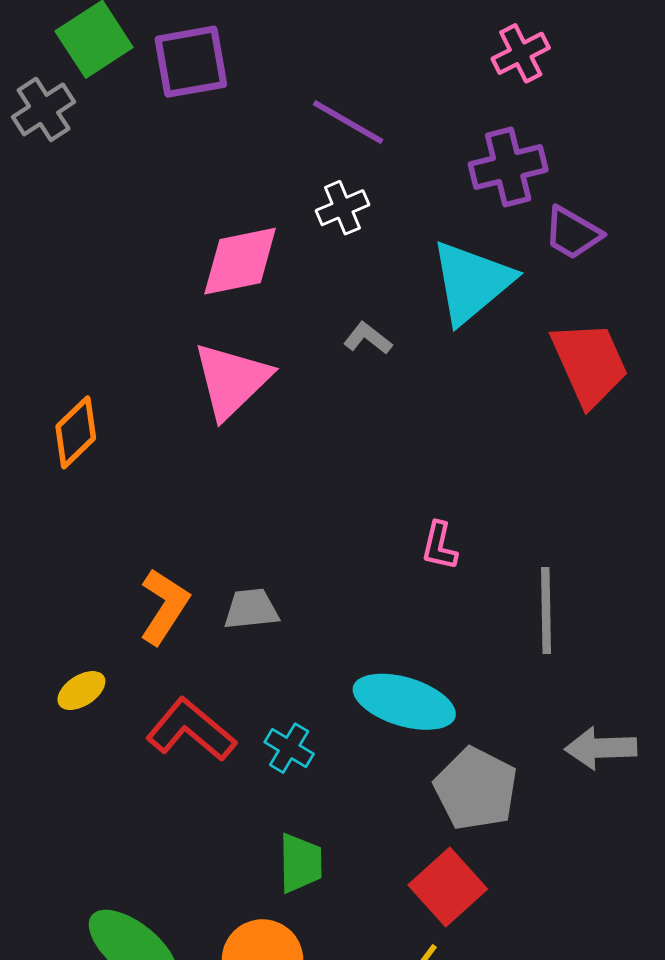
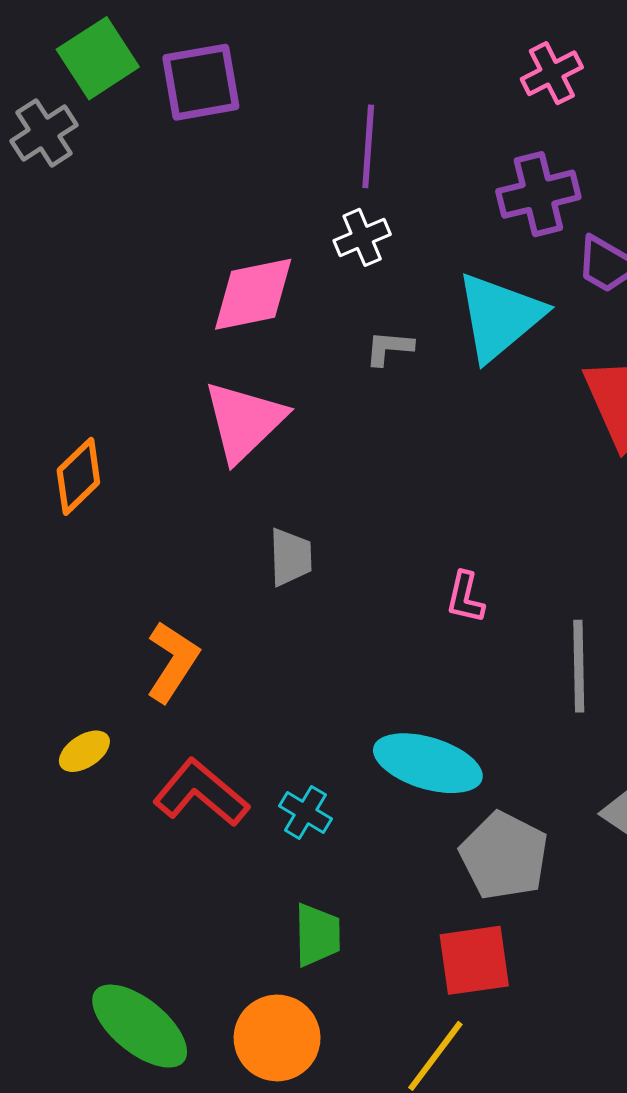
purple line: (348, 122) -> (368, 146), turned 64
gray L-shape: (368, 338) -> (389, 348), moved, turned -33
gray trapezoid: (251, 609) -> (290, 557), moved, turned 94
red square: (448, 887) -> (474, 960), turned 34

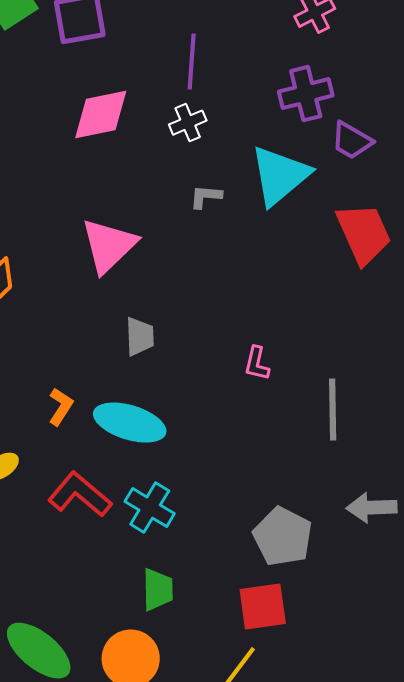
pink diamond: (253, 294) -> (101, 115), moved
orange L-shape: (172, 662) -> (61, 407), size x0.7
cyan ellipse: (428, 763) -> (130, 423), moved
cyan cross: (305, 812) -> (150, 508), size x1.4

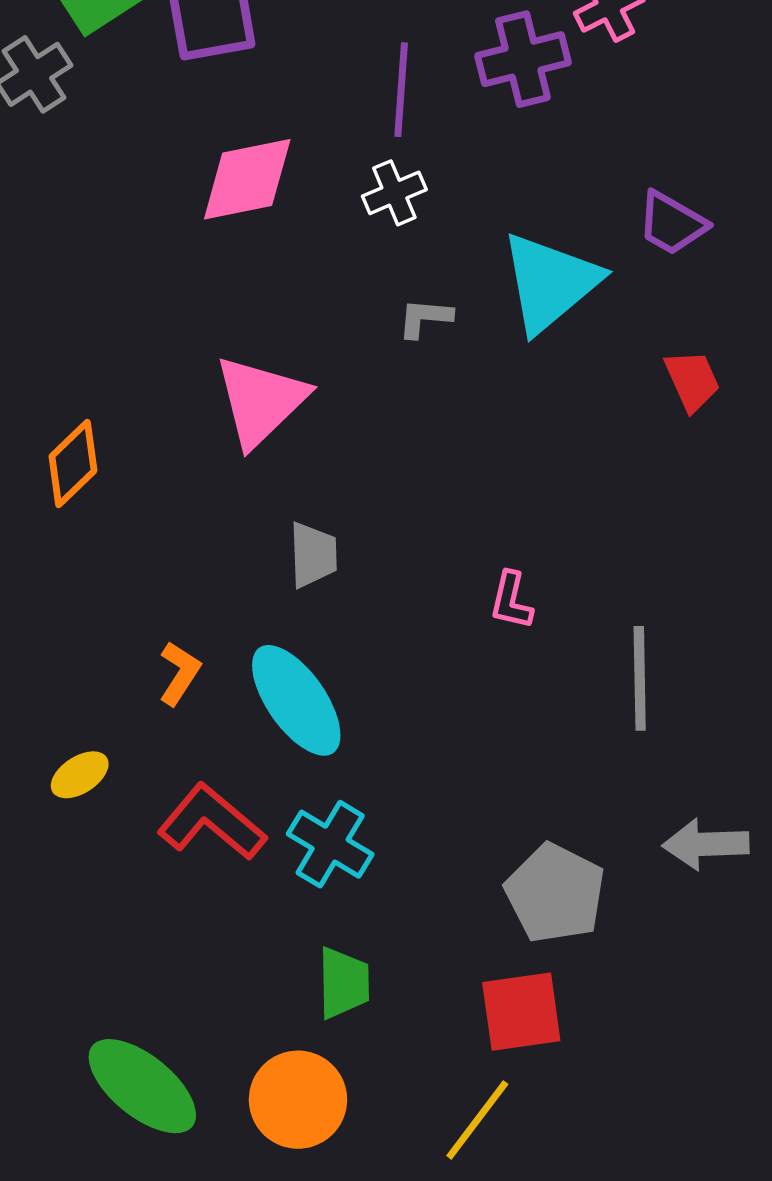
purple cross: (306, 94) -> (523, 59), moved
red trapezoid: (364, 234) -> (692, 381), size x0.6
cyan ellipse: (130, 423) -> (296, 700), turned 38

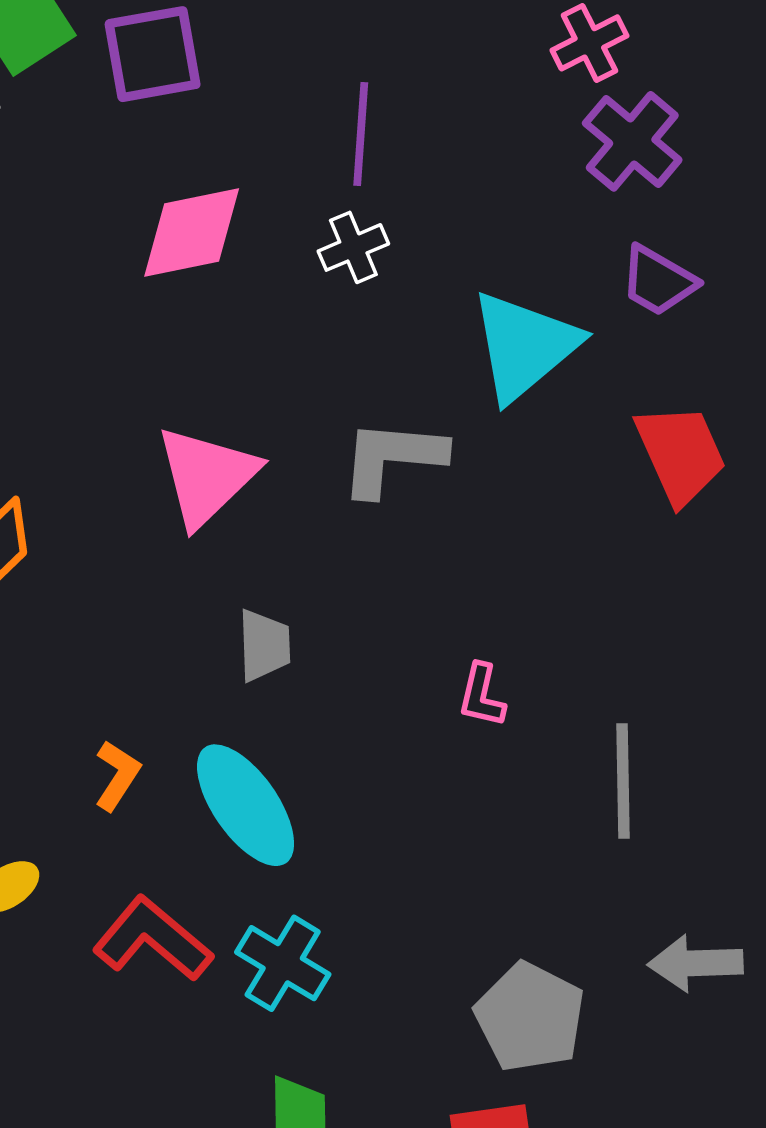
purple cross: (523, 59) -> (632, 141), moved, turned -36
gray L-shape: (425, 318) -> (392, 458), moved, size x1.8
red trapezoid: (692, 381) -> (681, 454), size x1.5

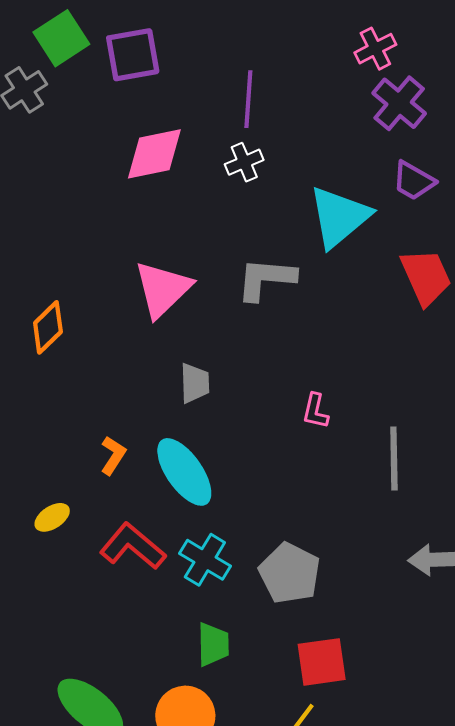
gray pentagon: (530, 1017) -> (290, 573), moved

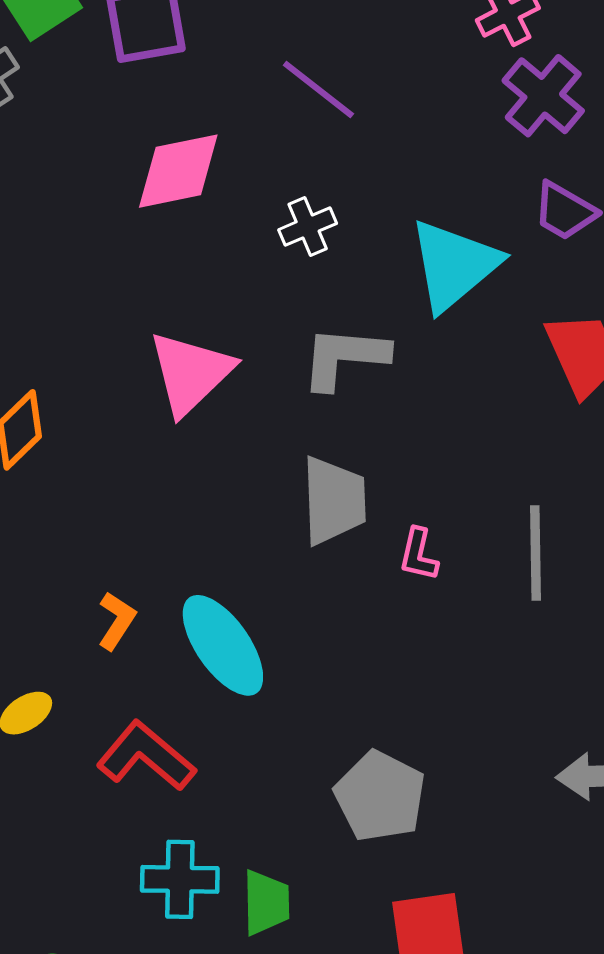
purple line: (248, 99) -> (318, 90), turned -56
white cross: (244, 162) -> (308, 227), moved
gray trapezoid: (195, 383) -> (334, 501), moved, size x1.5
gray line: (394, 459) -> (535, 553), moved
cyan cross: (205, 560) -> (180, 879), moved, turned -30

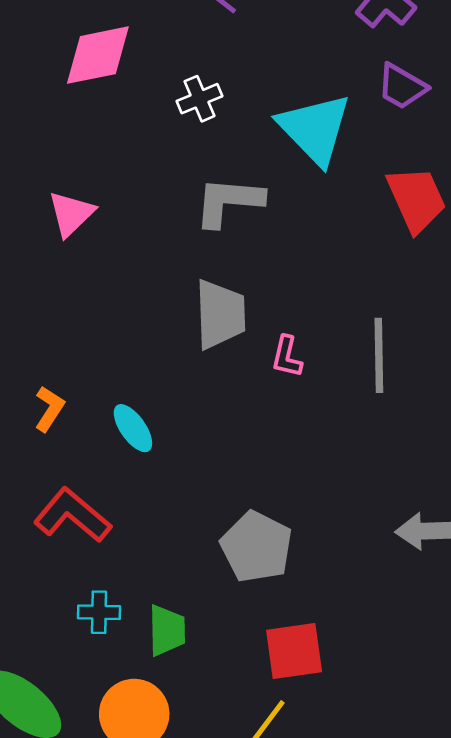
cyan triangle: (454, 265) -> (315, 129), turned -34
pink triangle: (191, 373) -> (71, 214), moved, size x0.7
cyan ellipse: (223, 645) -> (133, 428), size x0.6
cyan cross: (180, 879) -> (99, 612), size x0.7

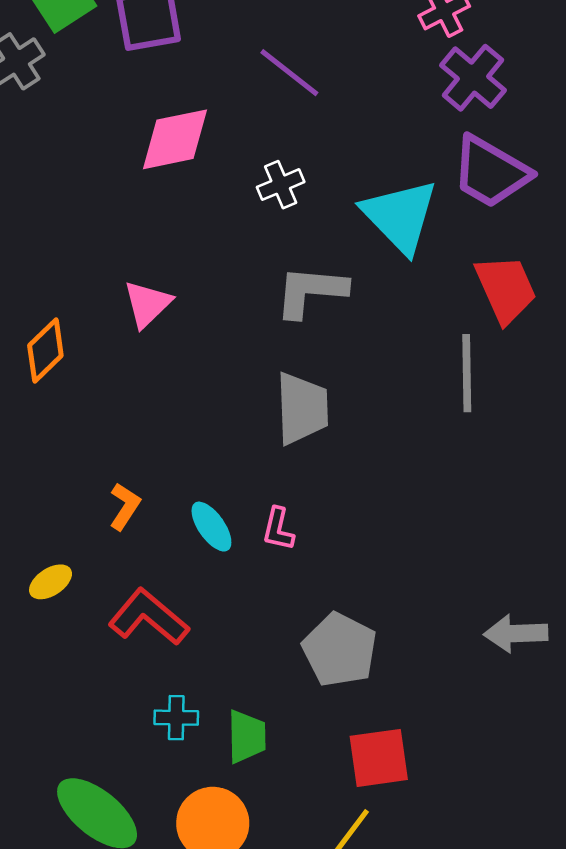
purple trapezoid: (402, 87) -> (491, 172), size x1.5
gray line: (379, 355) -> (467, 373), moved
pink L-shape: (287, 357) -> (278, 529), moved

